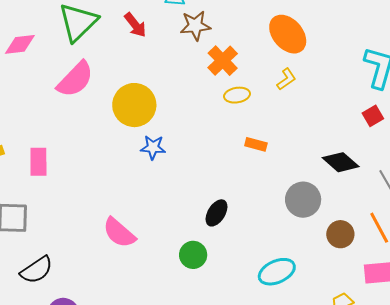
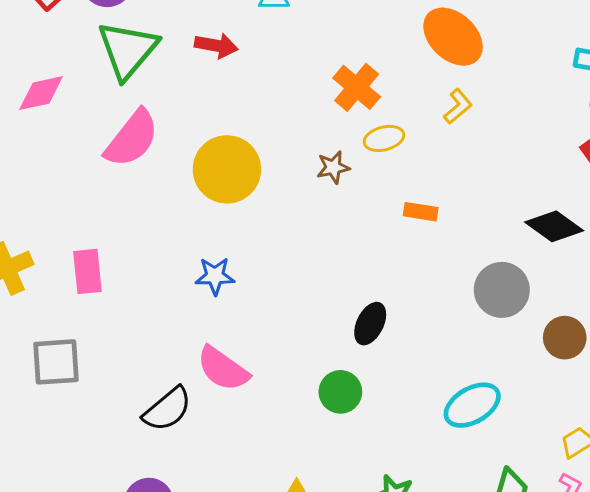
red arrow: (135, 25) -> (216, 46), turned -36
brown star: (195, 26) -> (333, 167), moved, size x0.7
blue star: (153, 147) -> (215, 276), moved
black semicircle: (37, 270) -> (167, 409), moved

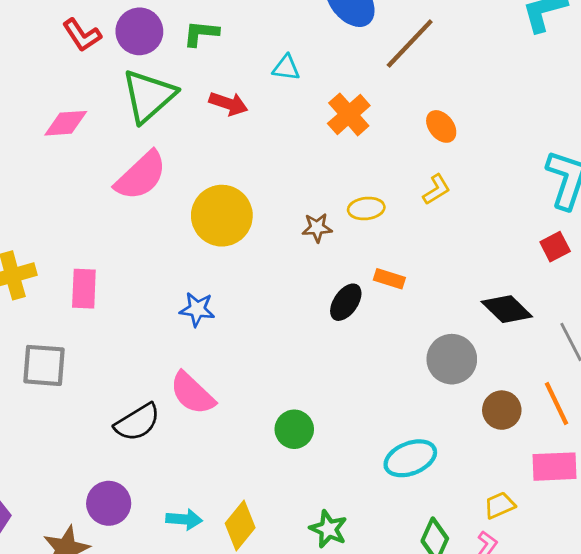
orange ellipse: (453, 37) -> (441, 126), size x0.6
orange cross: (357, 87) -> (349, 114), moved
black ellipse: (370, 324) -> (346, 302), moved

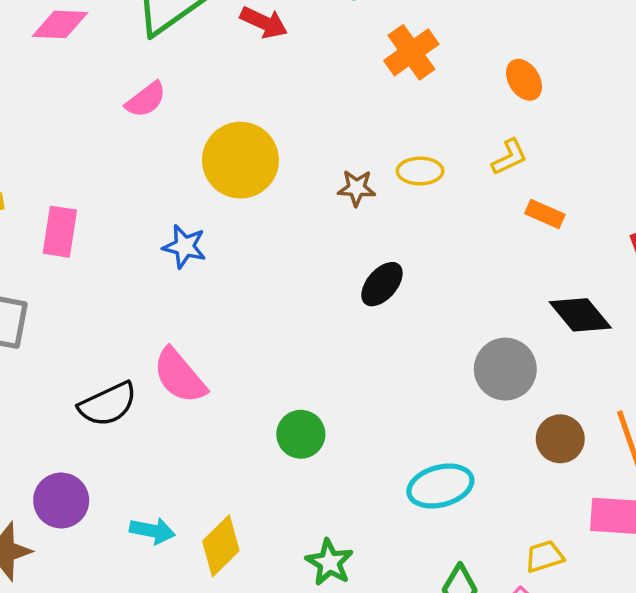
pink semicircle: (141, 176) -> (146, 100), size x0.6
orange rectangle: (389, 279) -> (545, 214), moved
blue star: (197, 309) -> (185, 247), moved

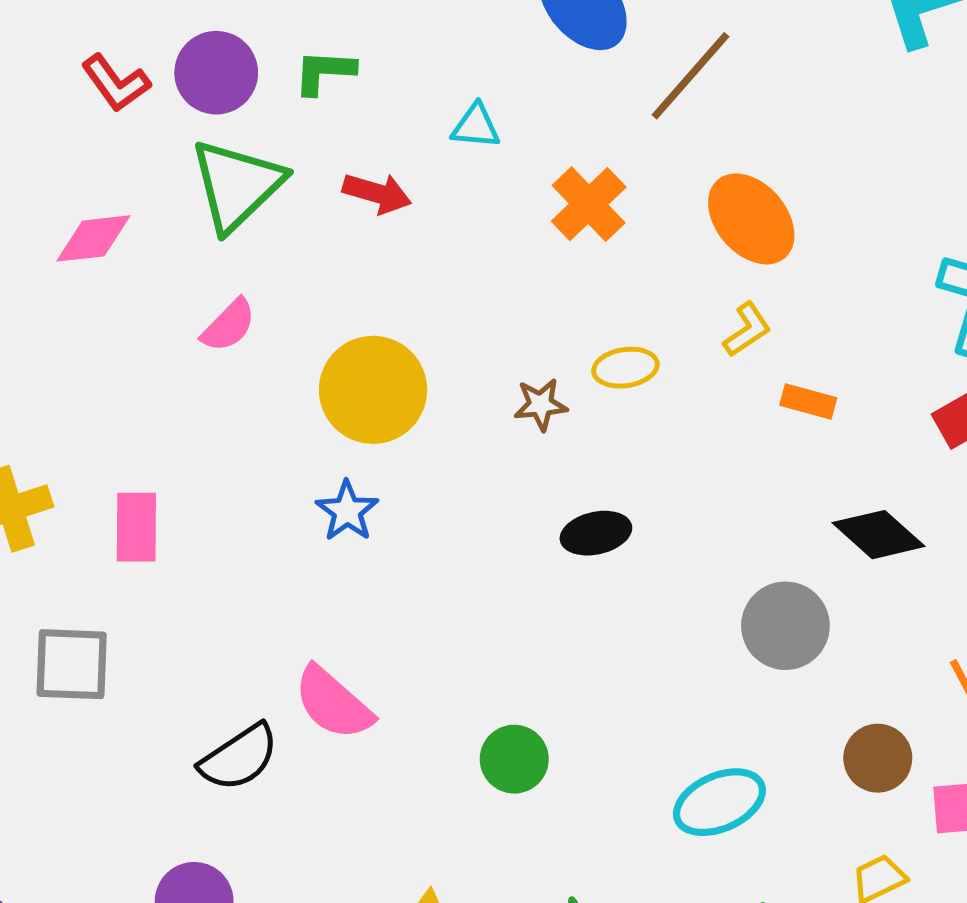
orange ellipse: (524, 80) -> (751, 219), size x1.6
blue star: (185, 247) -> (347, 511), moved, turned 30
black ellipse: (382, 284) -> (596, 533), turned 45
brown circle: (560, 439) -> (878, 758), moved

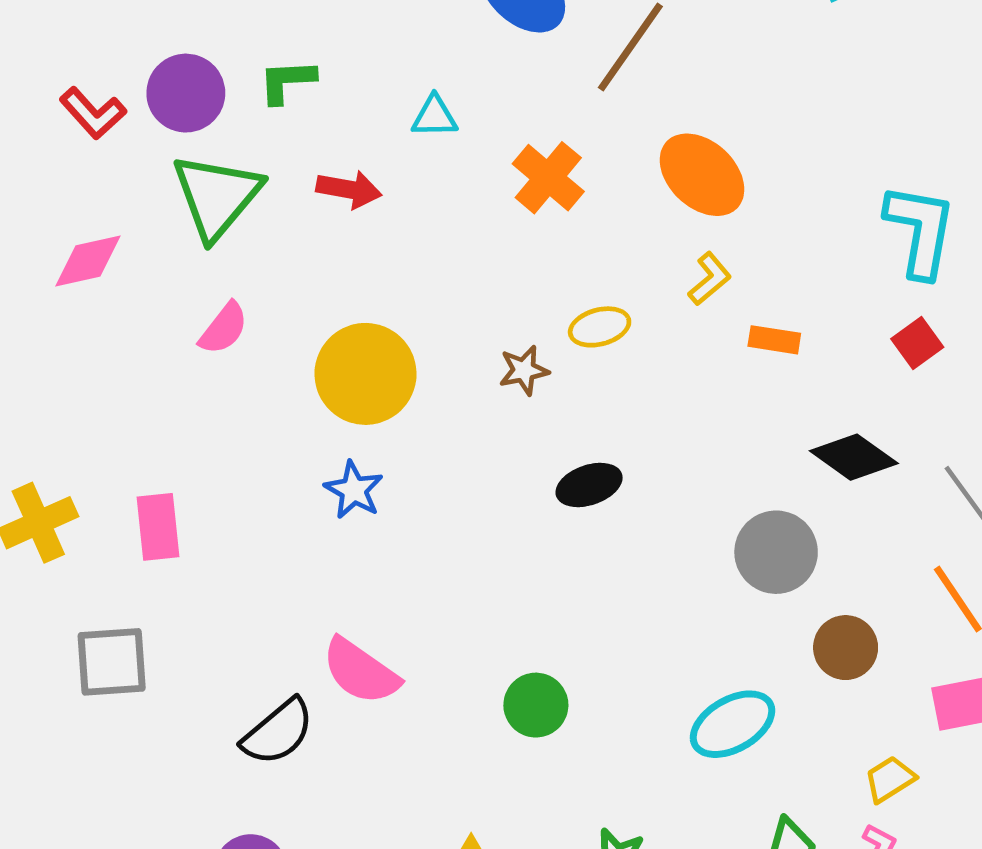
brown circle: (878, 758) -> (846, 648), moved

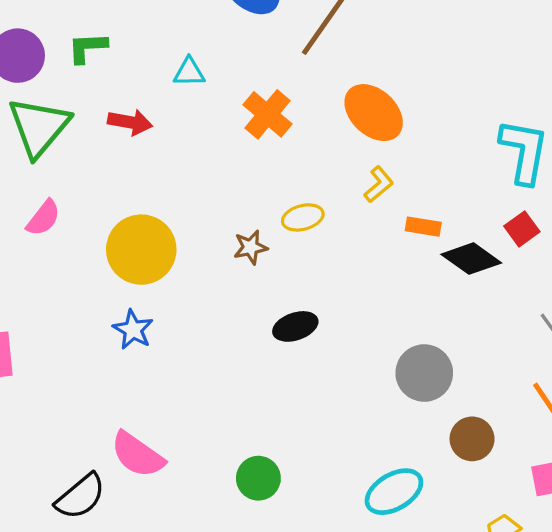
black diamond: (854, 457) -> (471, 259), moved

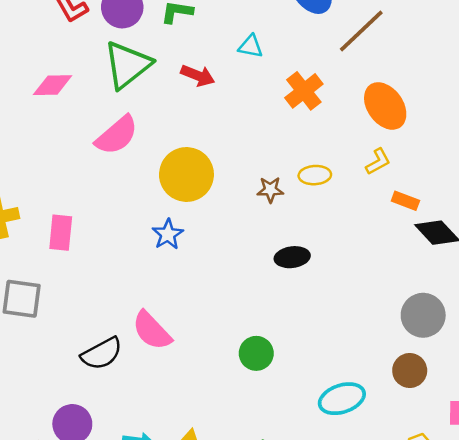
pink semicircle: (43, 218) -> (117, 135), size x1.5
gray circle: (424, 373) -> (423, 315), moved
green circle: (258, 478) -> (256, 353), moved

